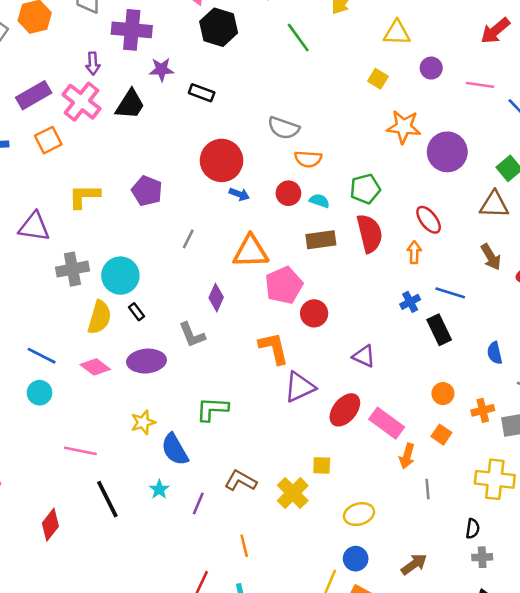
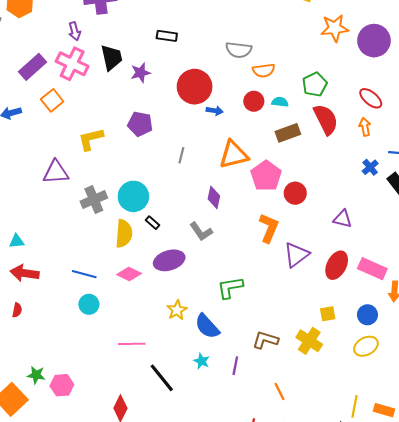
purple star: (161, 69) -> (141, 73), moved
black trapezoid: (130, 104) -> (111, 58), turned -32
orange L-shape: (274, 348) -> (269, 228), turned 48
blue circle: (356, 559) -> (367, 315), moved

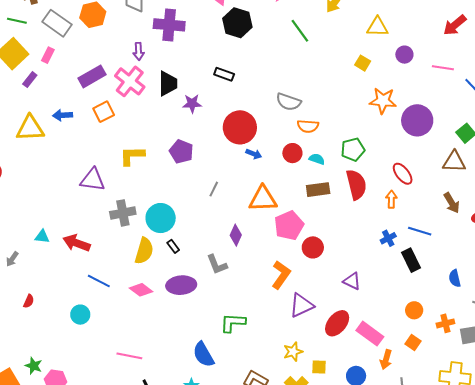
red arrow: (25, 273) -> (77, 243), moved
cyan circle: (89, 304) -> (80, 315), moved
yellow star: (177, 310) -> (293, 352), moved

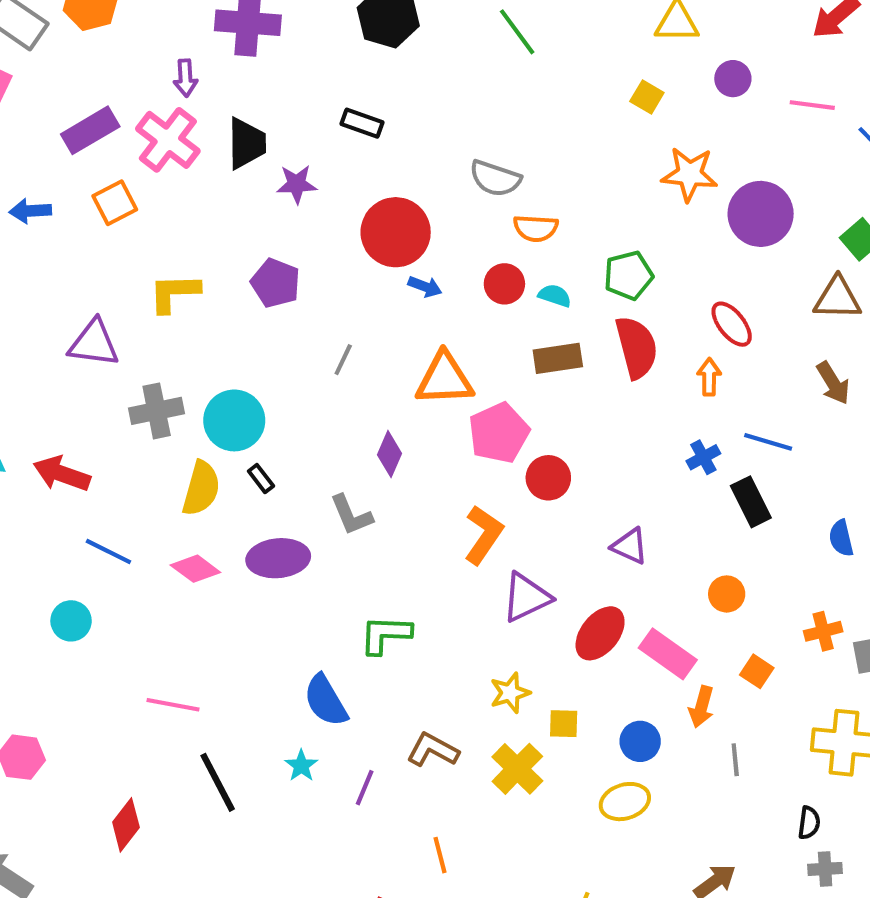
orange circle: (414, 310) -> (727, 594), moved

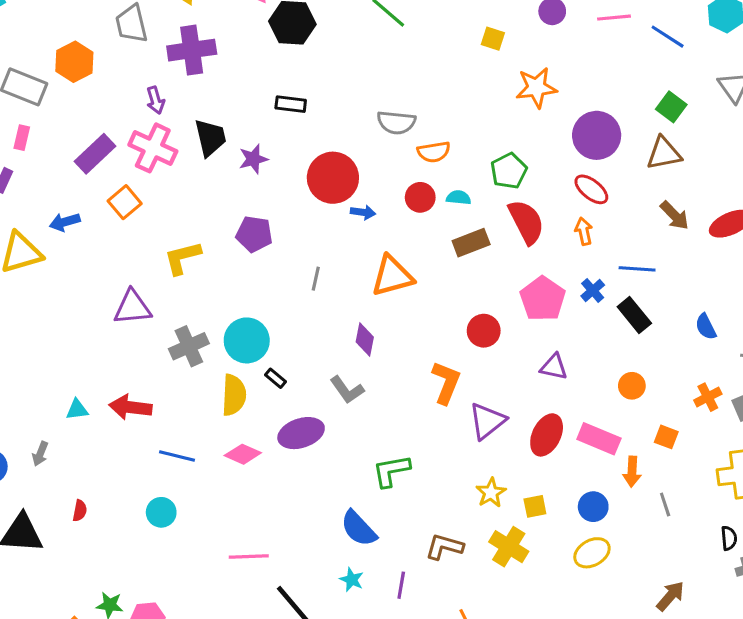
purple circle: (761, 214) -> (597, 135), moved
pink pentagon: (499, 433) -> (543, 299), moved

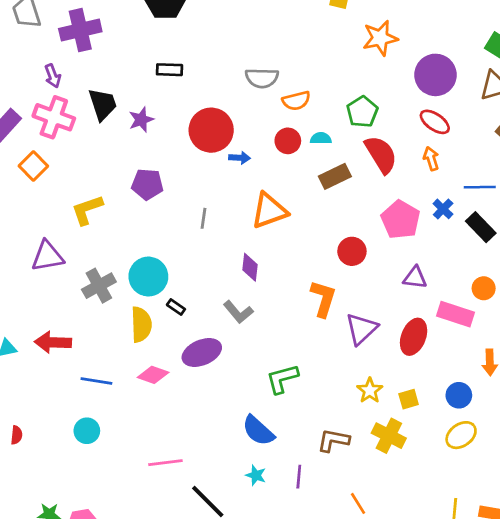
pink rectangle: (599, 439) -> (456, 314), moved

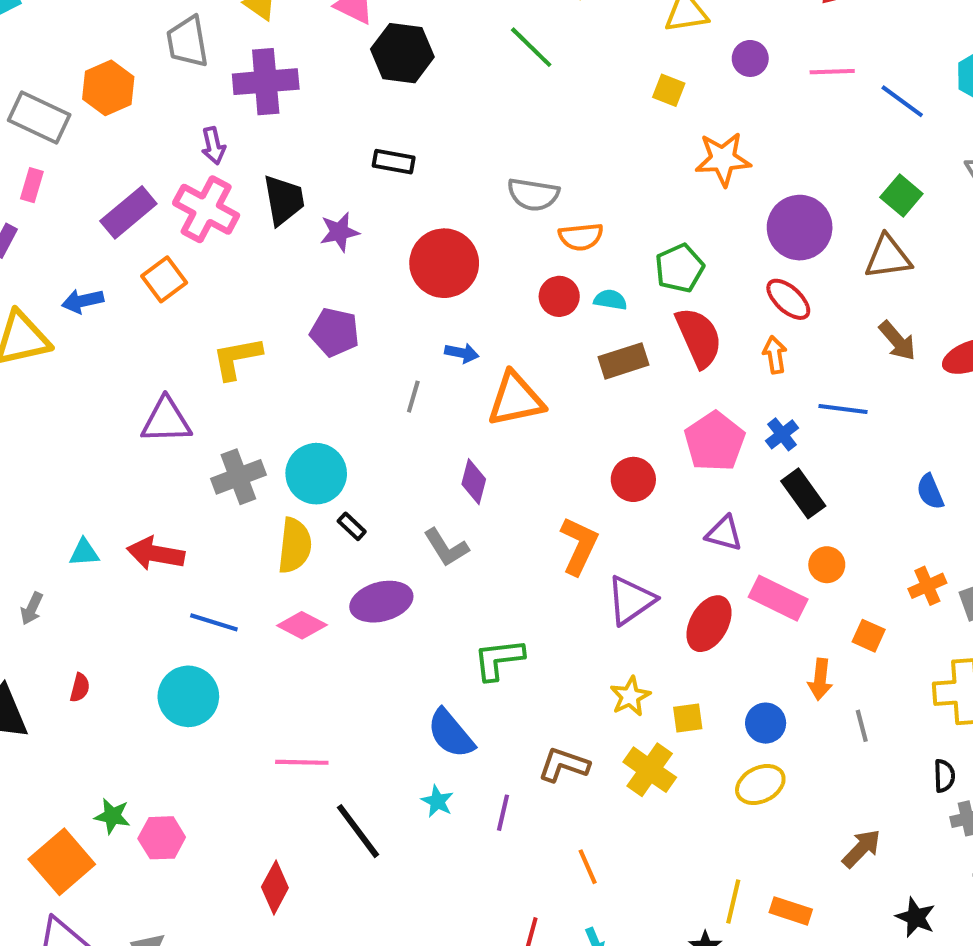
blue arrow: (240, 158) -> (462, 353), moved
black rectangle: (481, 227) -> (803, 493), moved
cyan circle: (87, 431) -> (188, 696), size x1.5

